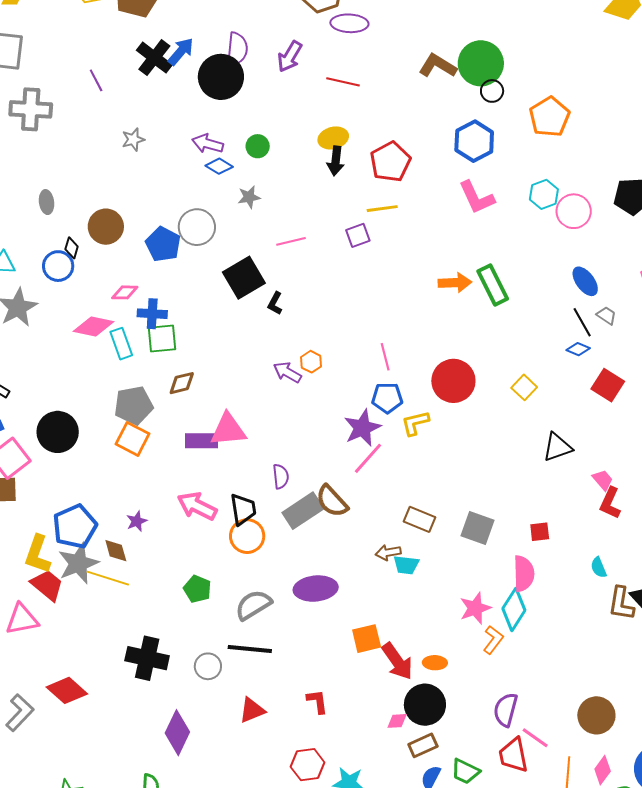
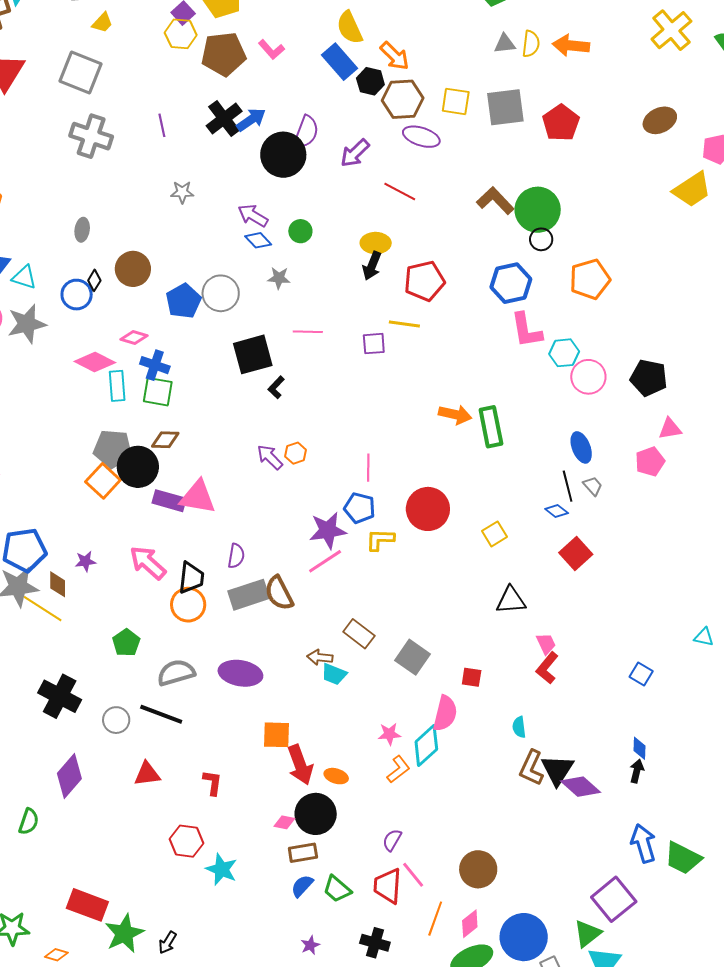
pink L-shape: (477, 197) -> (526, 330), moved
black circle: (58, 432) -> (138, 467), moved
pink star: (475, 608) -> (389, 734), size x0.7
purple semicircle: (506, 710) -> (392, 840), size x0.7

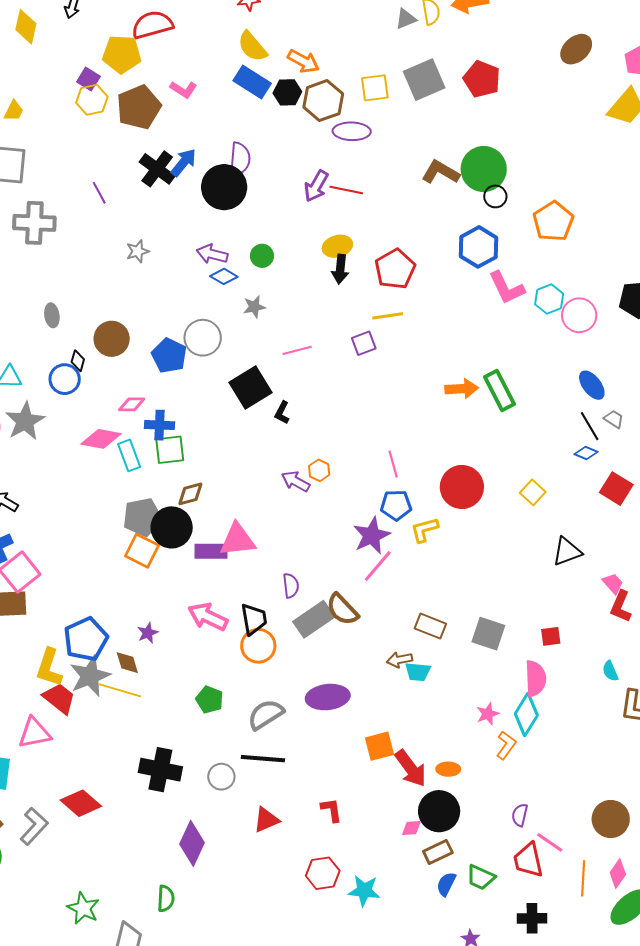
purple arrow: (355, 153) -> (316, 186), moved

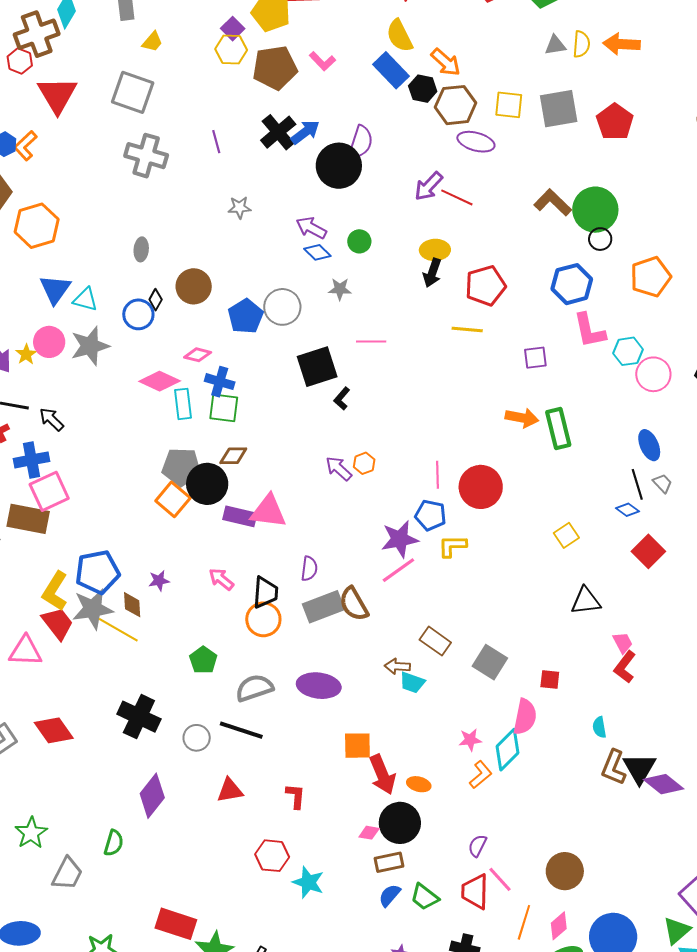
purple square: (364, 343) -> (535, 358), moved
red circle: (462, 487) -> (481, 487), moved
pink arrow: (208, 617) -> (221, 579), size x0.7

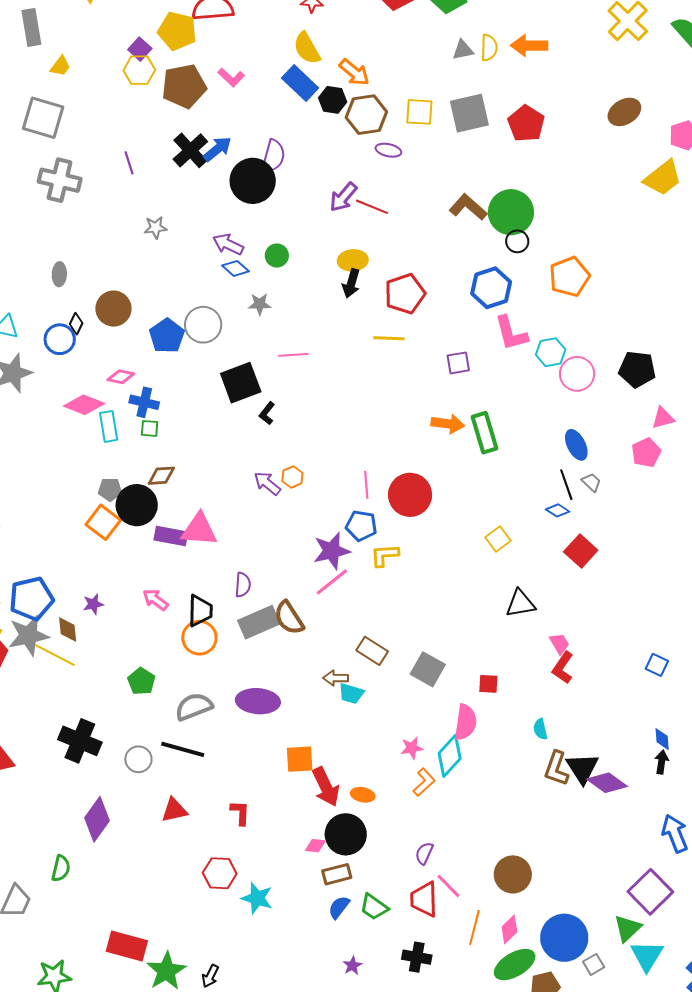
purple ellipse: (476, 142) -> (388, 150), size x0.7
green square: (224, 408) -> (150, 428), size x0.6
gray pentagon: (181, 467) -> (110, 489), size x0.6

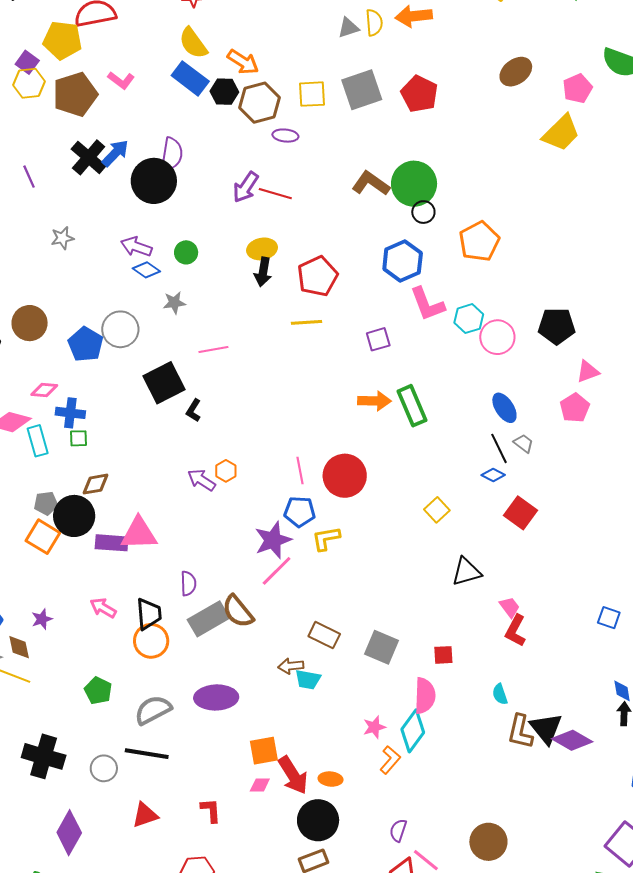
pink diamond: (315, 846) -> (260, 785), moved

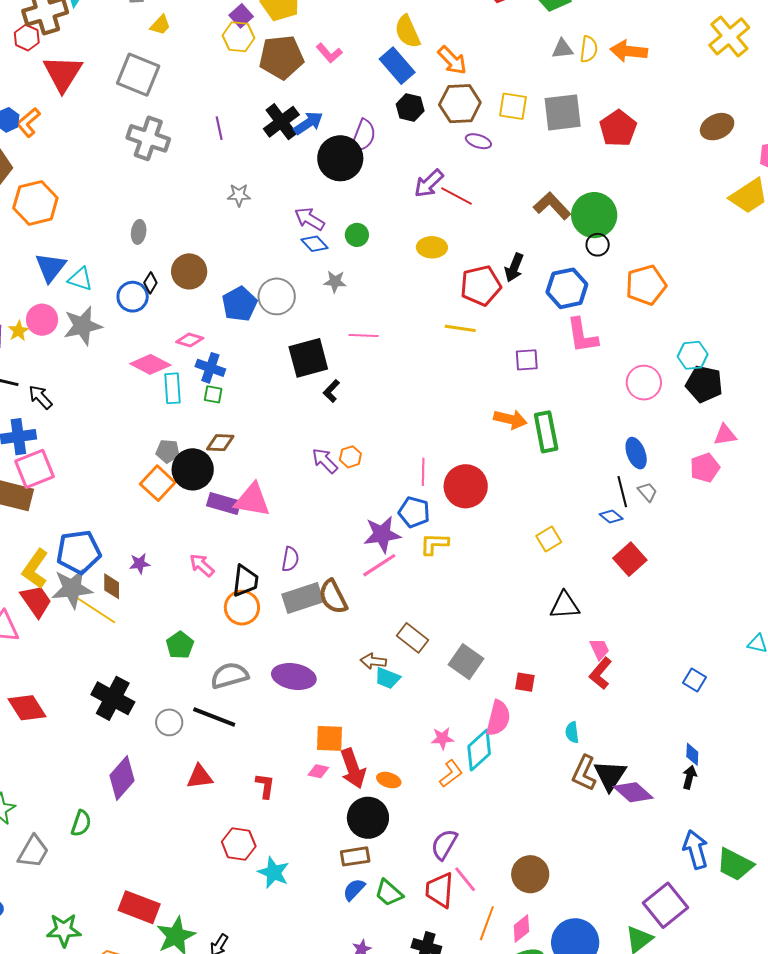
black hexagon: (224, 92) -> (410, 108), moved
black arrow: (263, 272) -> (514, 268), moved
cyan hexagon: (469, 319) -> (693, 355), moved
purple semicircle: (398, 830) -> (444, 844), size x1.4

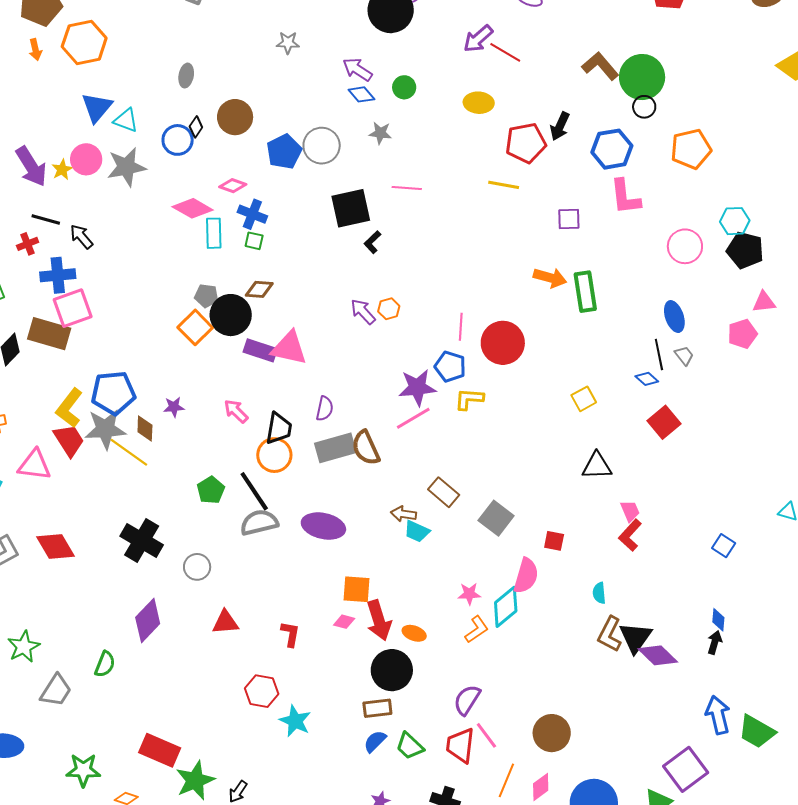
black line: (214, 717) -> (254, 491), moved, turned 33

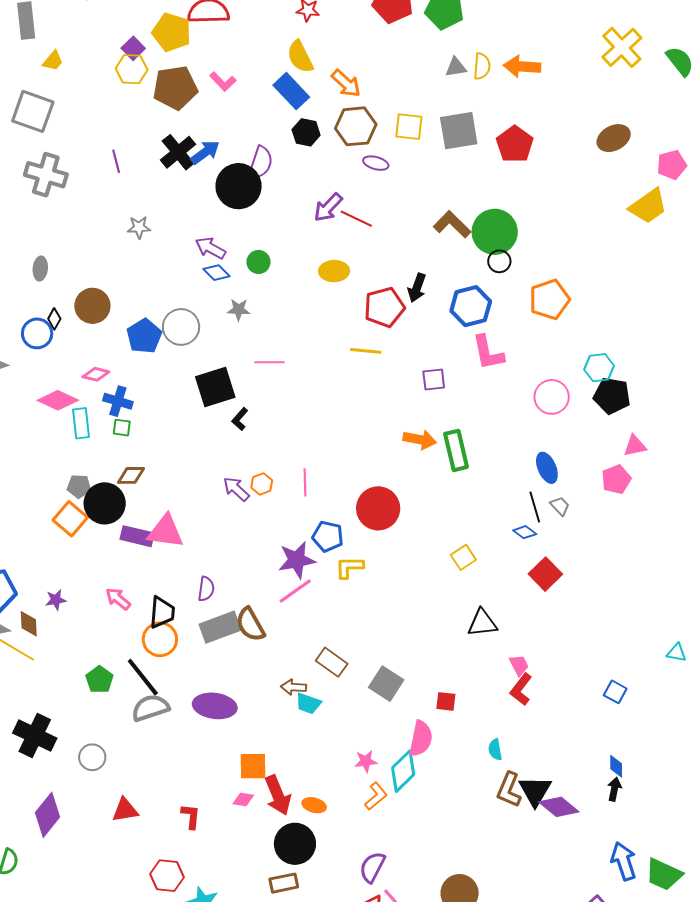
pink line: (461, 327) -> (305, 482), moved

